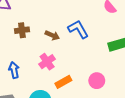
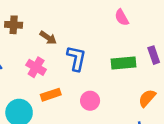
blue L-shape: (78, 29) -> (76, 58), moved, turned 30
pink cross: (47, 62) -> (36, 67), turned -35

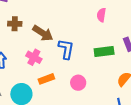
pink semicircle: (122, 17) -> (101, 15), turned 40
brown arrow: (48, 38) -> (43, 33), size x1.5

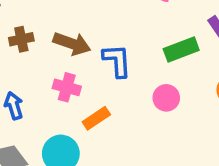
pink circle: (78, 83) -> (166, 98), moved

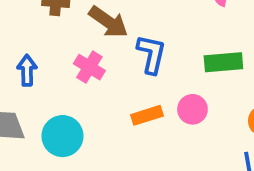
orange rectangle: (96, 118) -> (147, 115), moved

